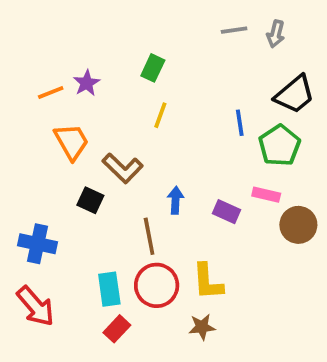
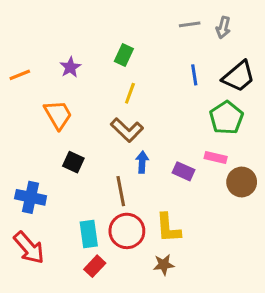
orange line: (51, 93) -> (20, 75), moved
blue line: (240, 123) -> (194, 75), moved
brown L-shape: (123, 168) -> (127, 130), moved

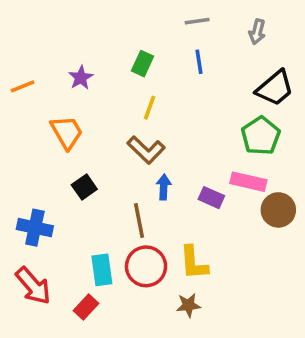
gray line: (190, 24) -> (197, 21), moved
blue line: (194, 75) -> (199, 62), moved
pink rectangle: (216, 158) -> (248, 182), size x1.4
black square: (73, 162) -> (84, 187), turned 30
red rectangle: (95, 266) -> (86, 307), moved

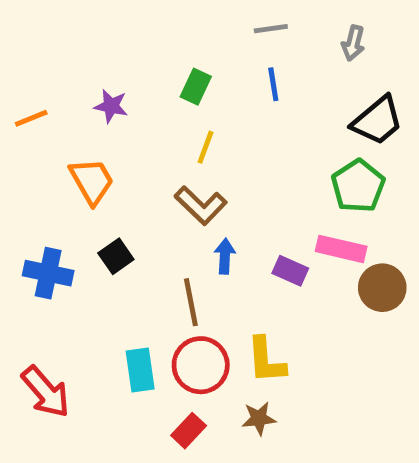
purple star: (81, 78) -> (111, 106), turned -30
blue cross: (35, 228) -> (48, 273), moved
red rectangle: (86, 307) -> (189, 431), moved

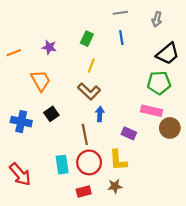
green pentagon: (358, 186) -> (159, 83), turned 30
purple rectangle: (290, 271) -> (129, 133), moved
red rectangle: (189, 431) -> (84, 191), turned 32

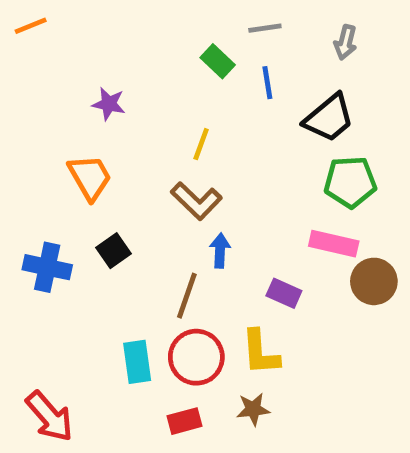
green rectangle: (87, 39) -> (218, 61), moved, turned -72
orange line: (14, 53) -> (31, 26), moved
black trapezoid: (168, 54) -> (329, 118), moved
brown line: (85, 134) -> (187, 296), turned 30
red arrow: (20, 174) -> (50, 416), moved

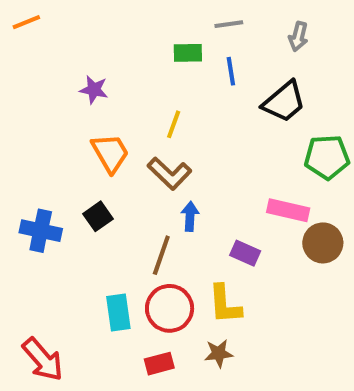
green rectangle: (218, 61) -> (188, 53), turned -44
orange trapezoid: (90, 177) -> (110, 153), moved
green pentagon: (350, 182) -> (327, 157), moved

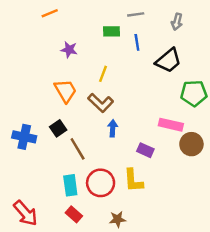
orange line: (26, 22) -> (50, 13), moved
purple star: (94, 90) -> (69, 50), moved
brown line: (161, 255) -> (78, 149), moved, turned -50
brown star: (219, 353) -> (118, 219), moved
red rectangle: (159, 364) -> (74, 214), moved, turned 56

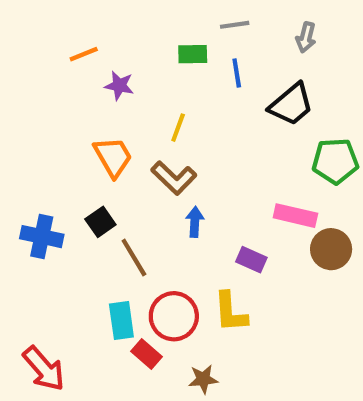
orange line: (50, 13) -> (84, 54), moved
red rectangle: (74, 214) -> (147, 354), moved

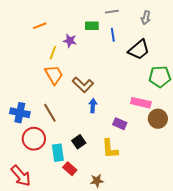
purple star: (119, 86) -> (70, 41), moved
yellow line: (178, 128) -> (53, 53), moved
black square: (100, 222) -> (79, 142), moved
brown line: (134, 258) -> (50, 113), moved
red circle: (174, 316) -> (34, 139), moved

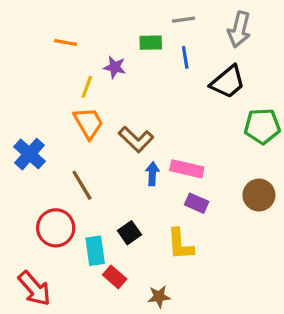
gray arrow: (146, 18) -> (239, 29), size x1.5
orange line: (40, 26) -> (66, 43), turned 32
pink rectangle: (141, 103) -> (187, 169), moved
blue cross: (20, 113) -> (29, 154), moved, turned 30

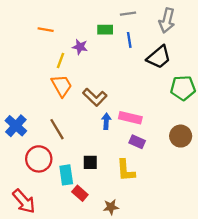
blue cross: (29, 154) -> (16, 126), moved
black square: (129, 233) -> (90, 162), turned 35

